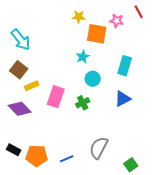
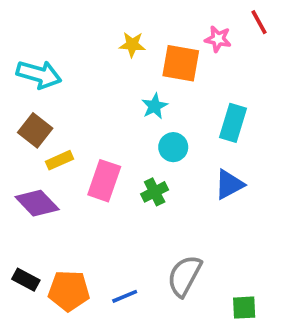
yellow star: (79, 17) -> (132, 45), moved
cyan arrow: (21, 40) -> (39, 74), turned -35
green square: (131, 165) -> (244, 308), turned 32

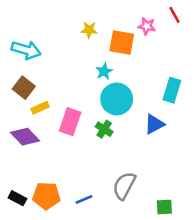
cyan rectangle: (233, 123) -> (172, 90), moved
cyan circle: (173, 147) -> (117, 99), size x1.6
green cross: (155, 192) -> (104, 129), turned -30
black rectangle: (26, 280) -> (17, 198), moved

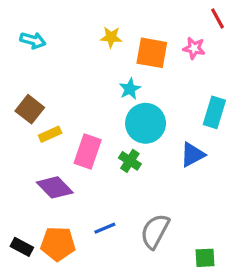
pink star: (147, 26) -> (194, 48), moved
cyan arrow: (26, 50) -> (33, 40), moved, size x0.7
purple diamond: (25, 137) -> (55, 187), moved
blue line: (84, 199) -> (105, 228), moved

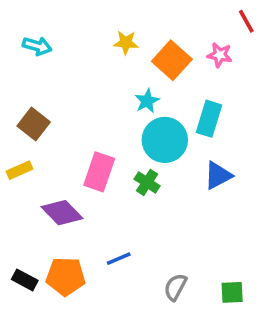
orange square: (152, 53) -> (172, 60), turned 32
cyan rectangle: (214, 112) -> (209, 119), moved
yellow rectangle: (50, 134) -> (19, 170), moved
gray semicircle: (155, 231) -> (175, 287), moved, size x0.7

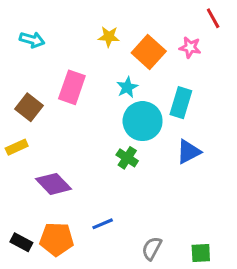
pink rectangle: (99, 172) -> (72, 87), moved

